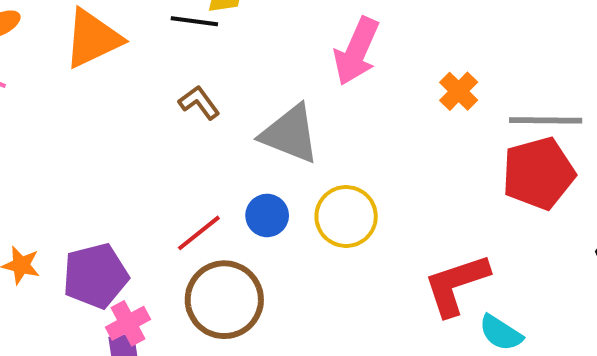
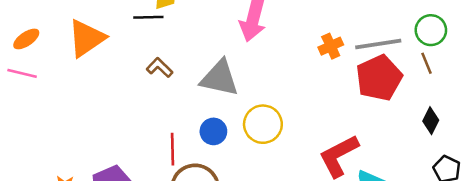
orange cross: (459, 91) -> (331, 46), moved, turned 30
red line: (199, 233) -> (172, 149), turned -44

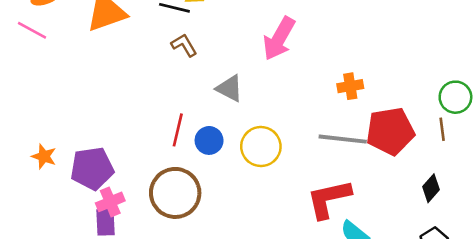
gray line: (378, 44) -> (343, 139), moved
brown L-shape: (160, 68) -> (184, 45), moved
gray triangle: (220, 78) -> (230, 88), size x0.7
red line: (172, 149) -> (178, 130), moved

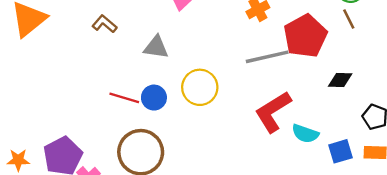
red line: (178, 130) -> (124, 98), turned -68
black diamond: (431, 188) -> (340, 80), moved, turned 70

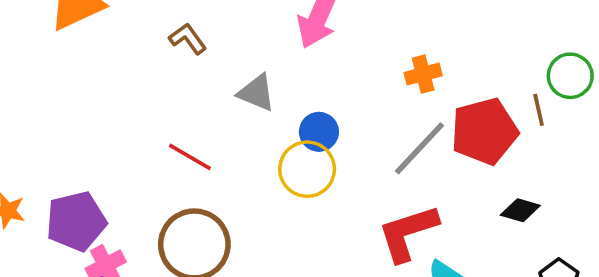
brown line: (349, 19) -> (539, 110), moved
gray line: (267, 57) -> (419, 148), turned -48
blue circle: (154, 98) -> (319, 132), moved

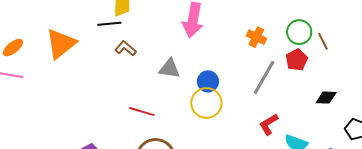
orange cross: (423, 74) -> (256, 37), turned -36
green circle: (570, 76) -> (299, 32), moved
red pentagon: (484, 131) -> (297, 60), size x0.6
red L-shape: (408, 233) -> (269, 124), size x0.6

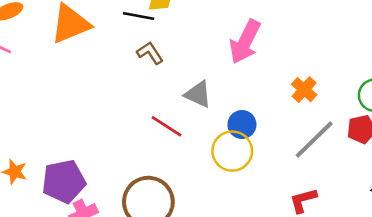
orange cross: (256, 37) -> (304, 90), moved
red line: (142, 112) -> (167, 126), moved

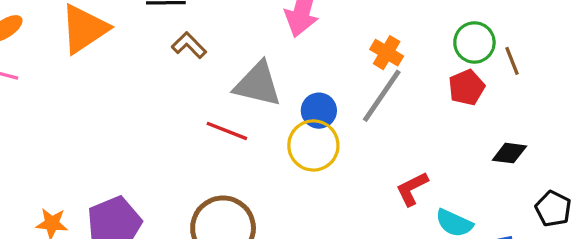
gray triangle: (198, 94) -> (258, 84), size x1.4
gray line: (314, 140) -> (382, 96), moved

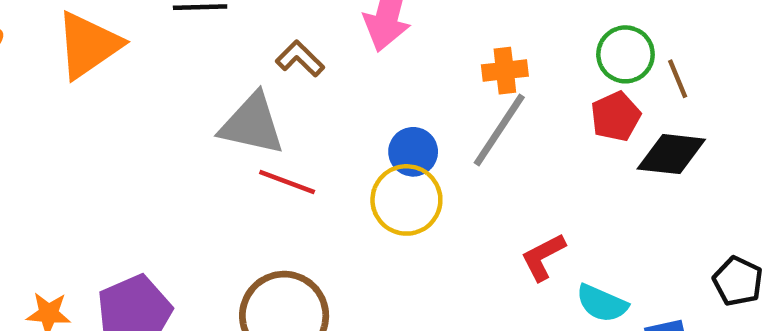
brown L-shape: (189, 45) -> (300, 59), moved
orange cross: (387, 53) -> (505, 71), turned -36
gray triangle: (258, 84) -> (252, 124), moved
black diamond: (509, 153) -> (671, 154), moved, size x1.4

